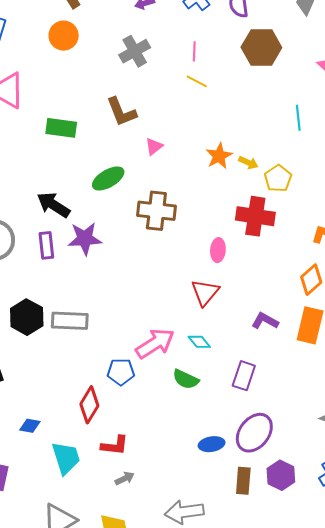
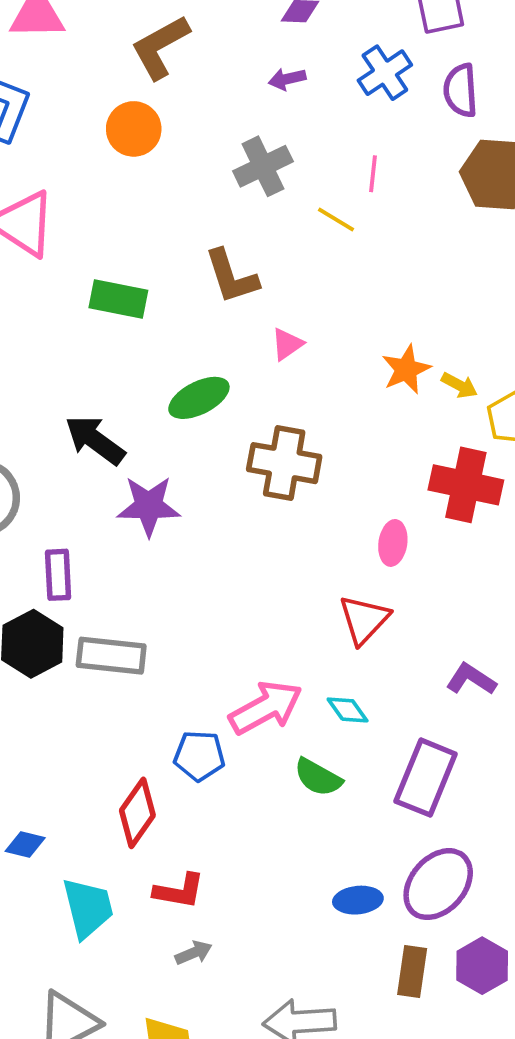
yellow line: (197, 81) -> (336, 220), moved
purple rectangle: (46, 245) -> (58, 575), moved
purple rectangle: (244, 376) -> (426, 778), size x1.4

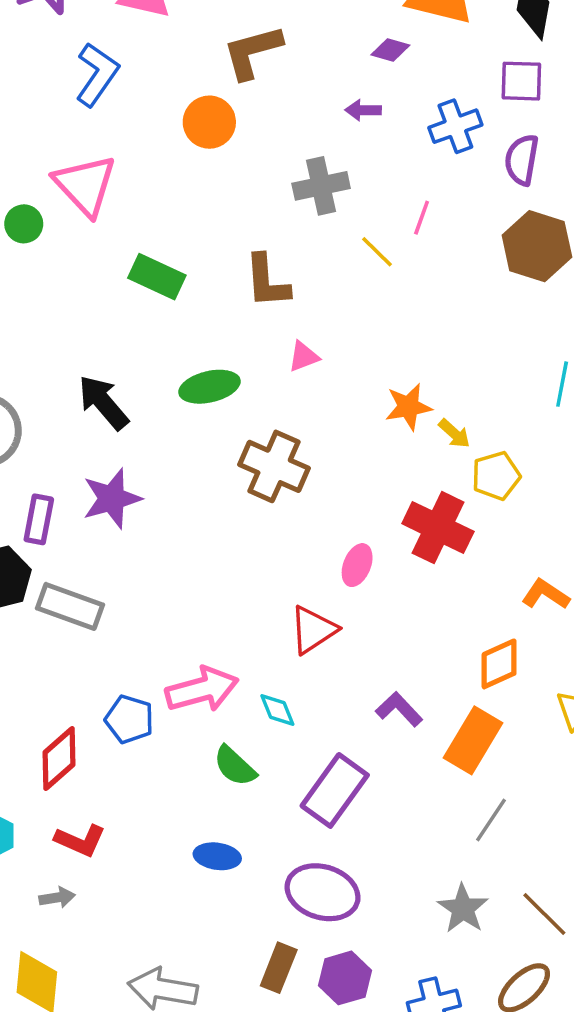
purple star: (149, 506) -> (112, 498), moved, turned -30
purple ellipse: (438, 884) -> (323, 892), turned 52
blue ellipse: (358, 900) -> (217, 856), moved
gray arrow: (194, 953) -> (57, 898), moved

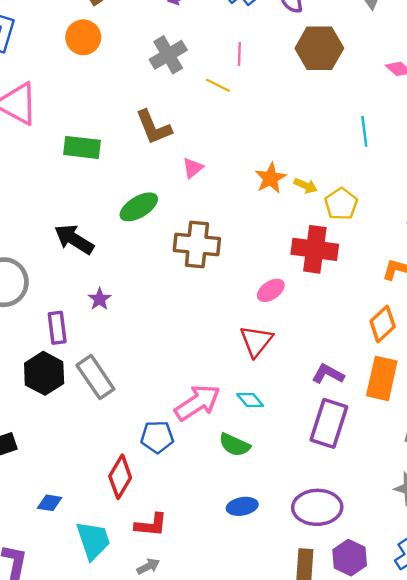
purple star: (112, 498) -> (100, 299), size x0.6
pink ellipse: (357, 565) -> (271, 290), turned 52
gray rectangle: (70, 606) -> (95, 377), turned 54
purple rectangle: (335, 790) -> (329, 423), moved

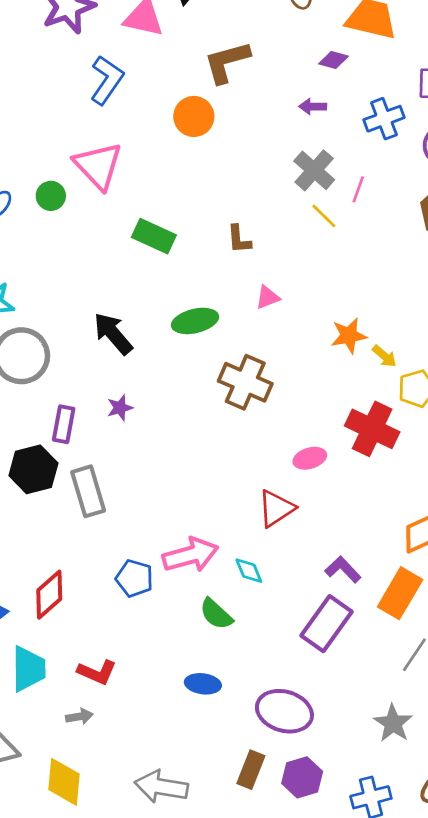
gray cross: (168, 55) -> (314, 170), moved, turned -36
brown L-shape: (154, 127) -> (239, 239), size x0.7
red diamond: (120, 477) -> (49, 595), moved

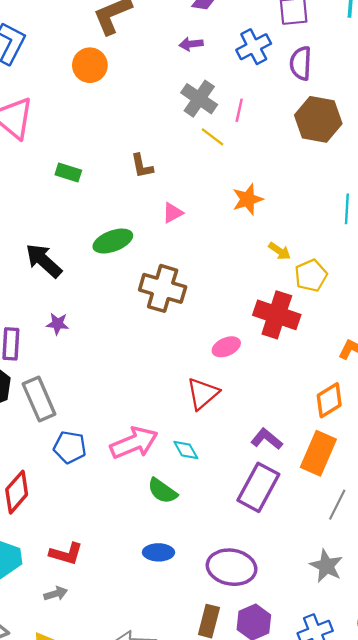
green rectangle: (154, 236) -> (68, 172), size x0.7
orange star: (349, 336) -> (248, 199), moved
purple star: (120, 408) -> (58, 324), turned 30
blue pentagon: (134, 578) -> (70, 447), moved

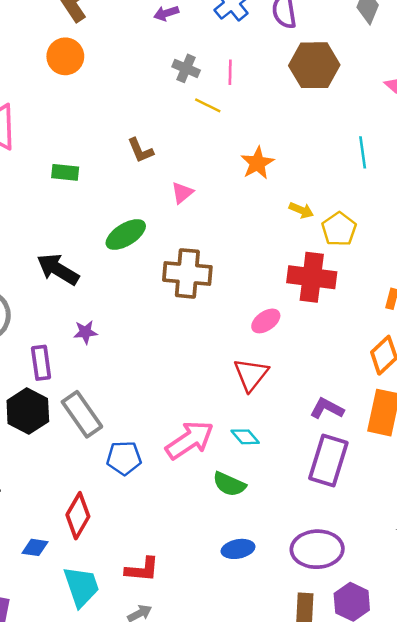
gray cross: (199, 99) -> (186, 68), size x0.7

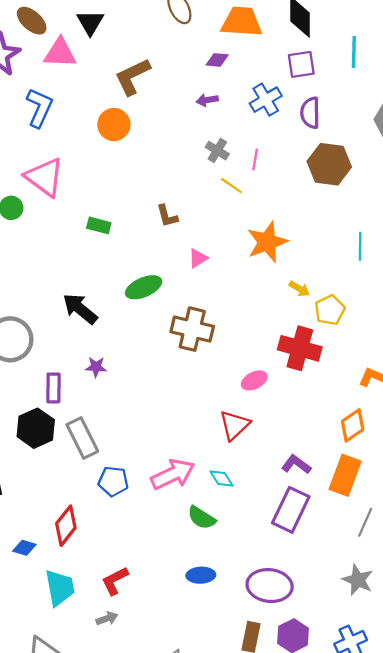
orange star: (257, 163) -> (267, 242), size x1.4
red L-shape: (142, 570) -> (115, 581), turned 140

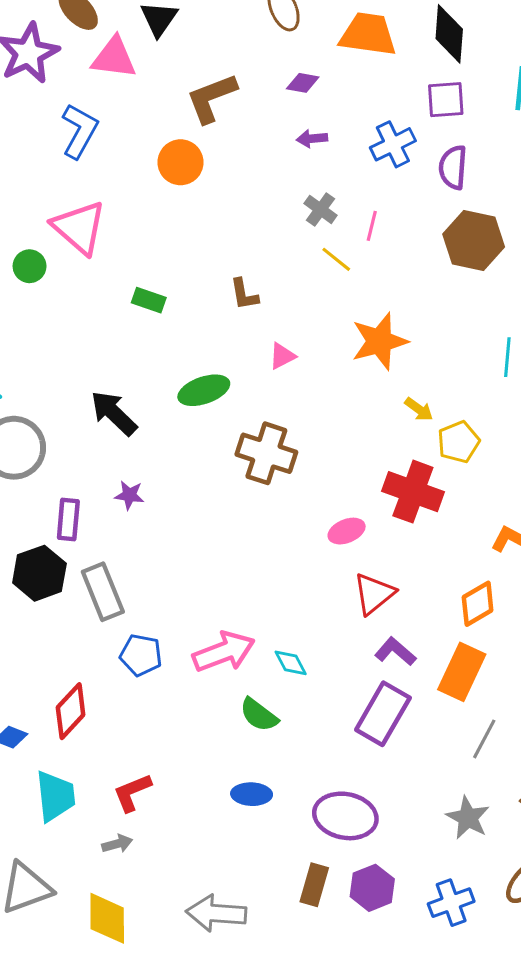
purple diamond: (217, 60) -> (303, 83), moved
red triangle: (234, 425) -> (374, 594), moved

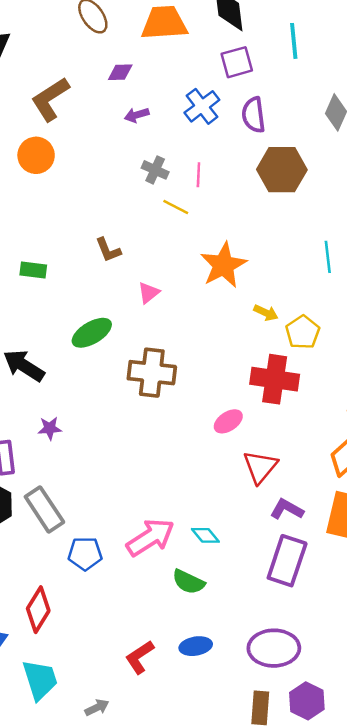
red L-shape: (132, 792) -> (140, 657), moved

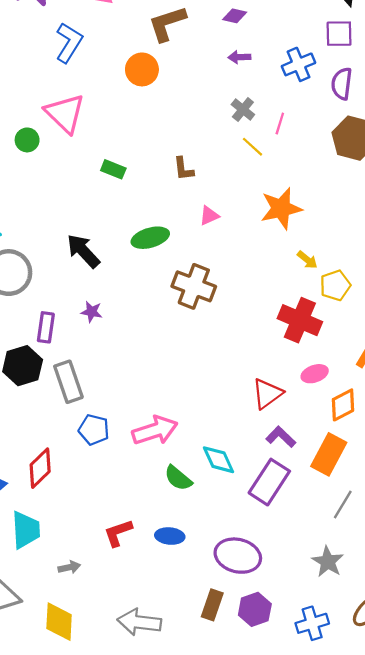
pink ellipse: (228, 421) -> (315, 374), moved
cyan diamond: (205, 535) -> (219, 460), moved, size x1.4

